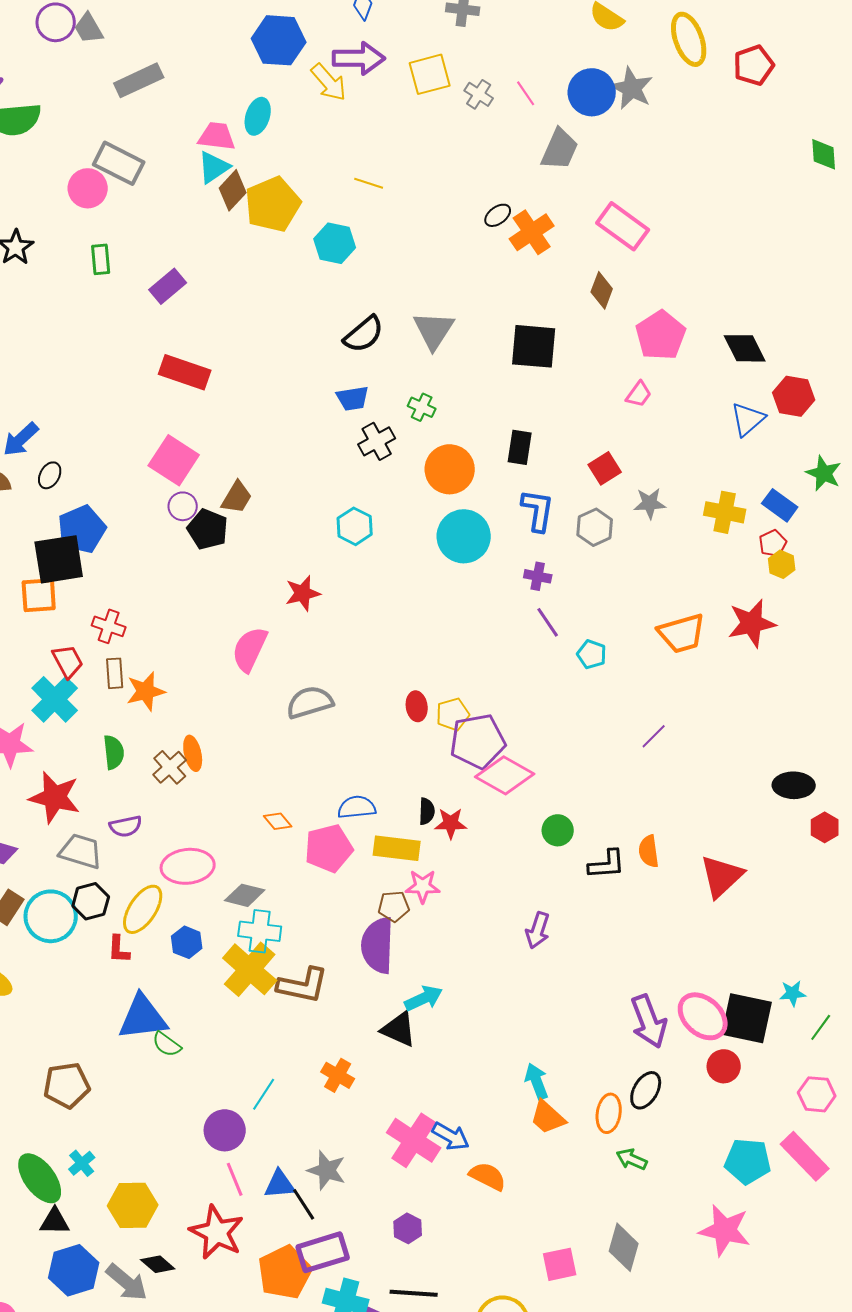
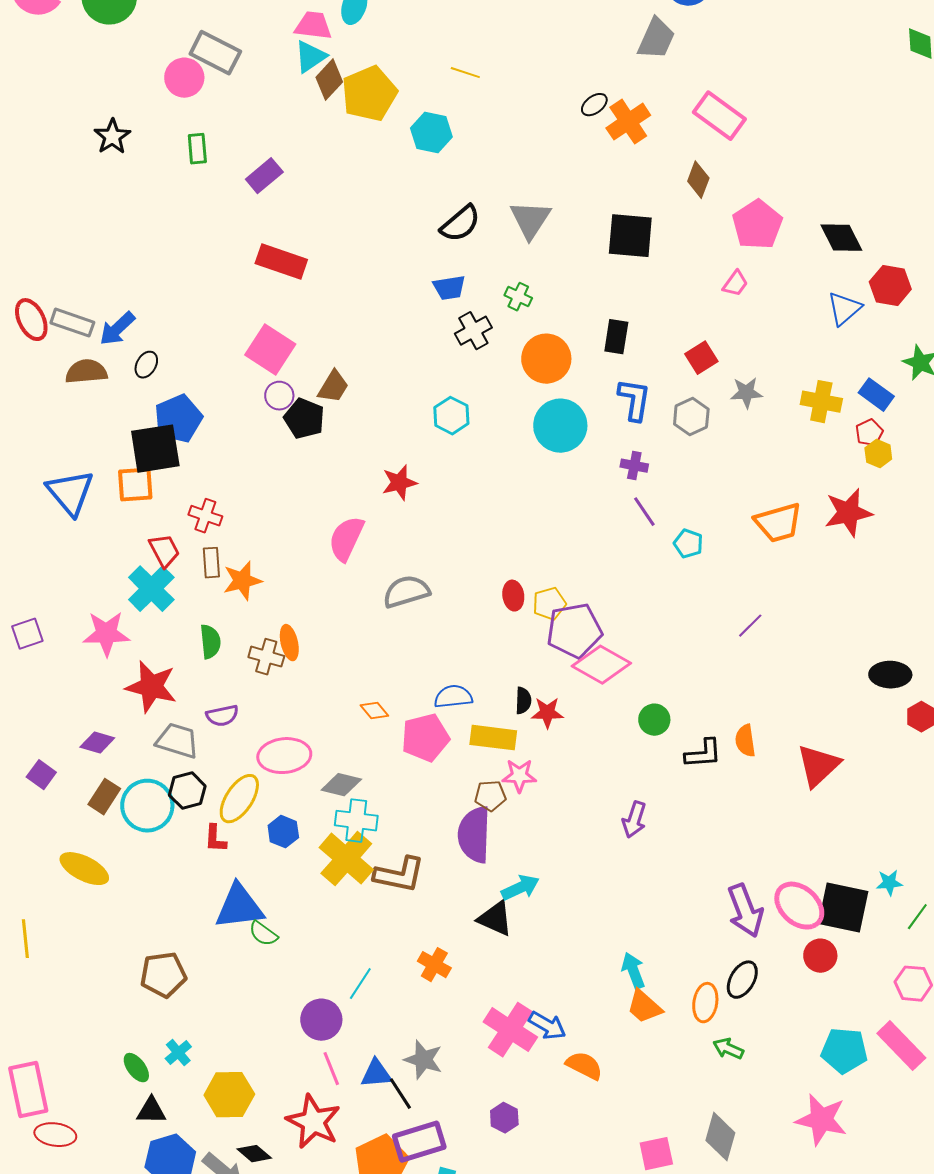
brown cross: (170, 767) -> (266, 657), turned -32
green ellipse: (40, 1178) -> (136, 1068), size x0.6

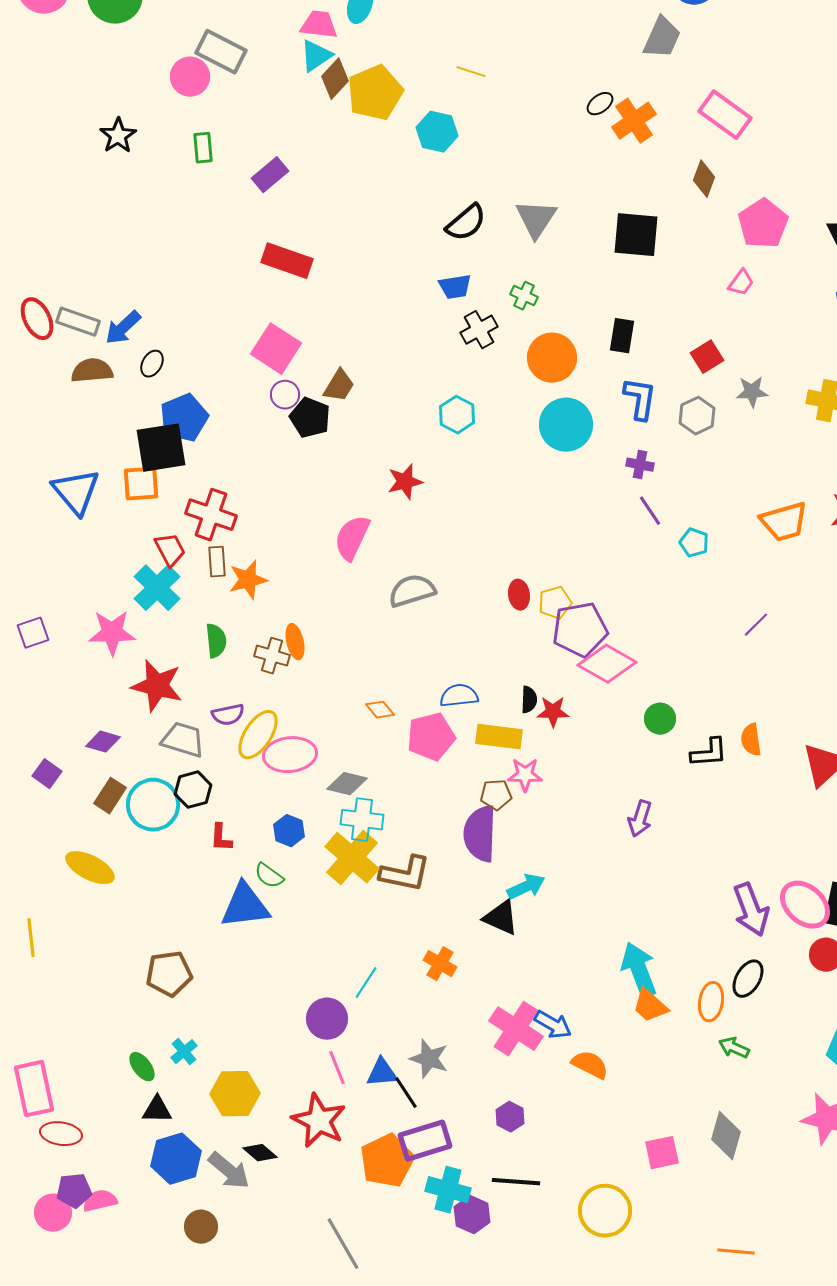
red cross: (205, 516) -> (211, 515), size x1.5
yellow ellipse: (239, 799) -> (258, 735), moved
green semicircle: (263, 934) -> (269, 876), moved
cyan arrow: (633, 971) -> (639, 970), size x1.5

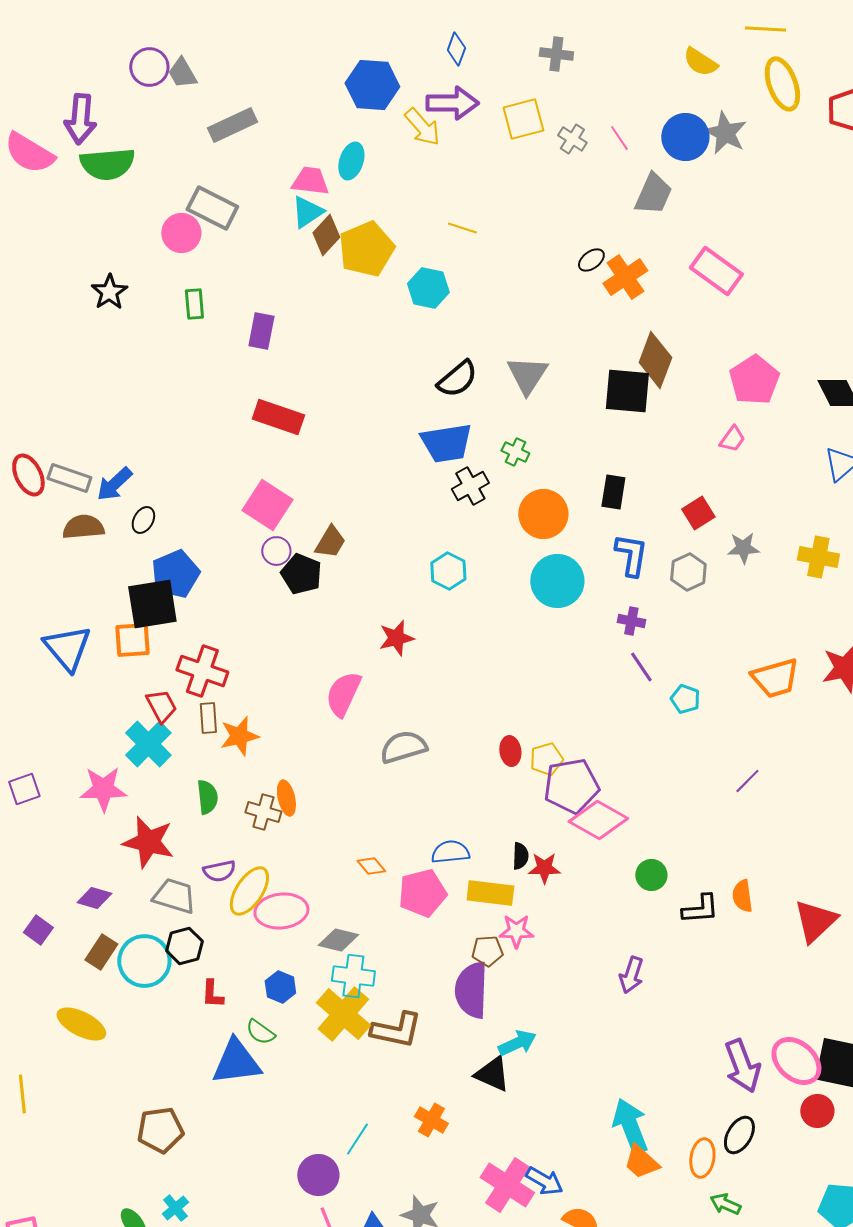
purple rectangle: (270, 175) -> (261, 331), turned -39
brown diamond: (704, 179) -> (655, 360), moved, size x1.5
blue trapezoid: (455, 287) -> (446, 443), size x1.6

